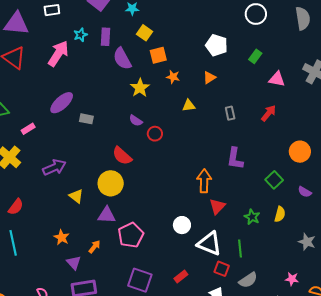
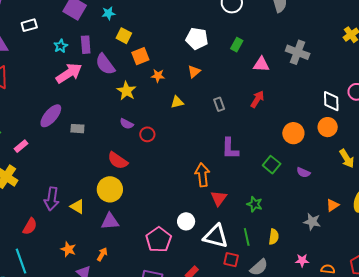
pink arrow: (58, 54) -> (69, 73), moved, turned 32
purple arrow: (54, 167) -> (52, 199), moved, turned 130
red semicircle: (16, 207) -> (30, 226), moved
yellow semicircle: (280, 214) -> (274, 237), moved
pink pentagon: (131, 235) -> (159, 240), moved

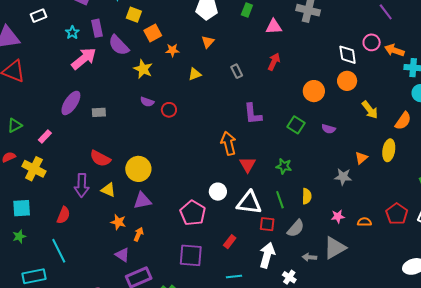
red semicircle: (118, 161) -> (100, 158), moved
orange star: (68, 249) -> (118, 222), moved

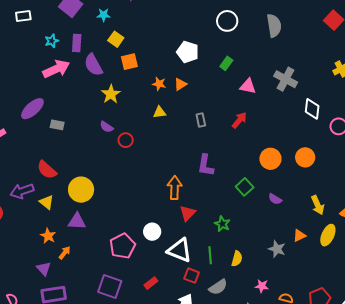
orange star: (172, 50) -> (159, 84), moved
white diamond: (348, 55) -> (312, 109), moved
yellow arrow: (370, 110) -> (318, 205), moved
purple arrow: (82, 185) -> (22, 191), turned 55

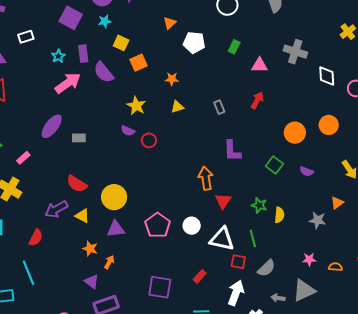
orange triangle: (180, 84) -> (170, 23), moved
yellow star: (111, 94) -> (136, 106), moved
pink pentagon: (122, 246) -> (158, 225), moved
yellow semicircle: (237, 259) -> (279, 215), moved

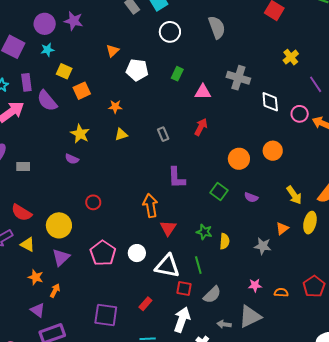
red circle: (149, 140) -> (93, 202), moved
purple triangle: (116, 229) -> (61, 257), turned -36

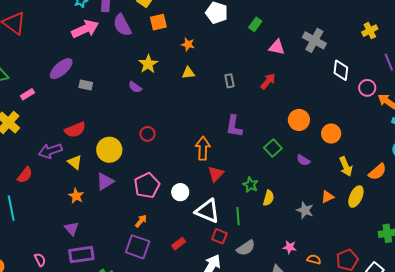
orange circle: (273, 151) -> (331, 134), moved
red semicircle: (22, 213) -> (75, 130), turned -65
orange arrow: (55, 291) -> (141, 221), moved

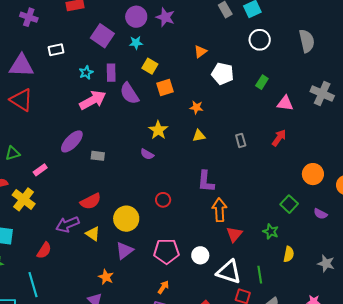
purple L-shape: (234, 126) -> (206, 182), moved
green star: (250, 185) -> (271, 231), moved
pink pentagon: (147, 186) -> (166, 251), turned 30
orange star: (76, 196) -> (106, 277), moved

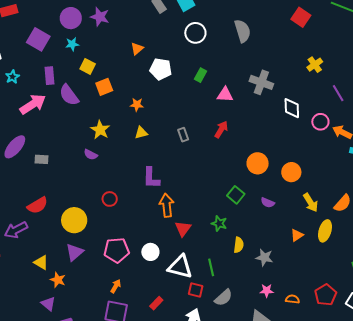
cyan star: (86, 72) -> (12, 77), moved
yellow triangle: (93, 234) -> (41, 262), moved
gray star: (326, 264) -> (264, 258), moved

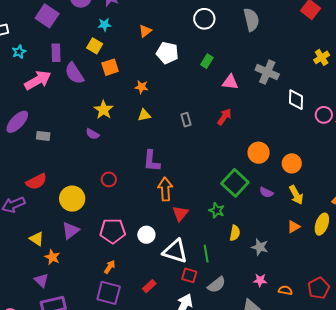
cyan star: (72, 44) -> (104, 25), moved
green square: (236, 195) -> (235, 183), size x1.5
yellow arrow: (311, 203) -> (296, 195), moved

